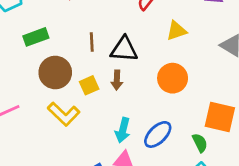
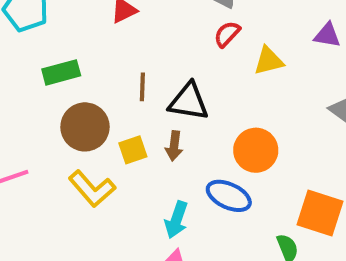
yellow triangle: (176, 31) -> (269, 61), moved
blue ellipse: (158, 134) -> (229, 196), moved, turned 64

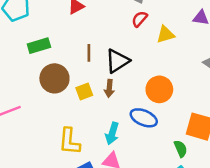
black triangle: (189, 102) -> (117, 61), turned -40
yellow L-shape: (92, 189) -> (69, 141), moved, turned 48

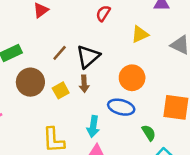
yellow triangle: (165, 34) -> (140, 34), moved
brown line: (89, 53) -> (60, 53), turned 49
green semicircle: (181, 149) -> (149, 133), moved

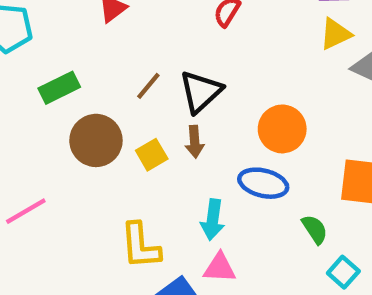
yellow triangle: (140, 34) -> (335, 34), moved

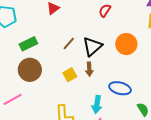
orange circle: (282, 129) -> (126, 44), moved
brown circle: (96, 140) -> (30, 70), moved

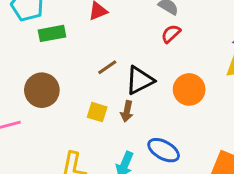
green rectangle: (28, 44) -> (52, 33), moved
yellow square: (70, 75) -> (97, 112), turned 32

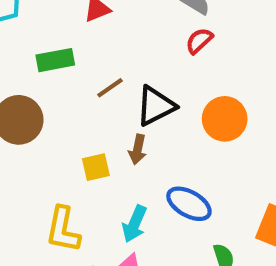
green rectangle: (52, 33) -> (55, 60), moved
yellow square: (97, 112) -> (96, 167), moved, turned -30

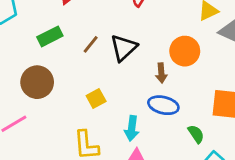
orange circle: (225, 119) -> (185, 51), moved
brown arrow: (138, 149) -> (161, 73), moved

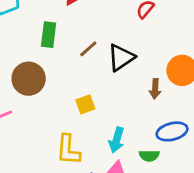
green rectangle: (50, 36) -> (49, 35), turned -65
blue ellipse: (163, 105) -> (172, 131), moved, turned -36
green semicircle: (196, 134) -> (149, 156), moved, turned 114

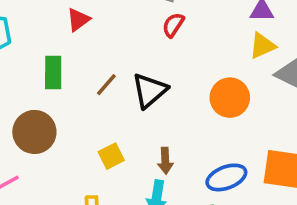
brown arrow: (155, 89) -> (165, 161), moved

